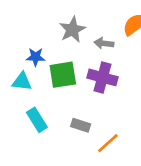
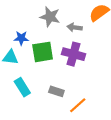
gray star: (72, 30) -> (50, 17), turned -30

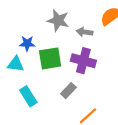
gray rectangle: (56, 91) -> (68, 91), moved, turned -64

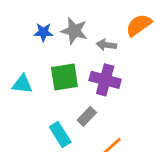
blue star: (27, 43) -> (43, 32), moved
cyan rectangle: (28, 96) -> (60, 135), moved

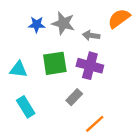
cyan rectangle: (60, 135) -> (26, 107), moved

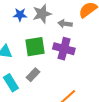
gray star: (63, 23) -> (42, 14), turned -30
gray rectangle: (74, 97) -> (33, 75), moved

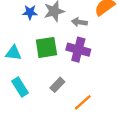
gray rectangle: (33, 75) -> (57, 85), moved

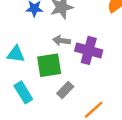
gray arrow: (79, 22) -> (62, 41), moved
green square: (46, 47) -> (49, 65), moved

